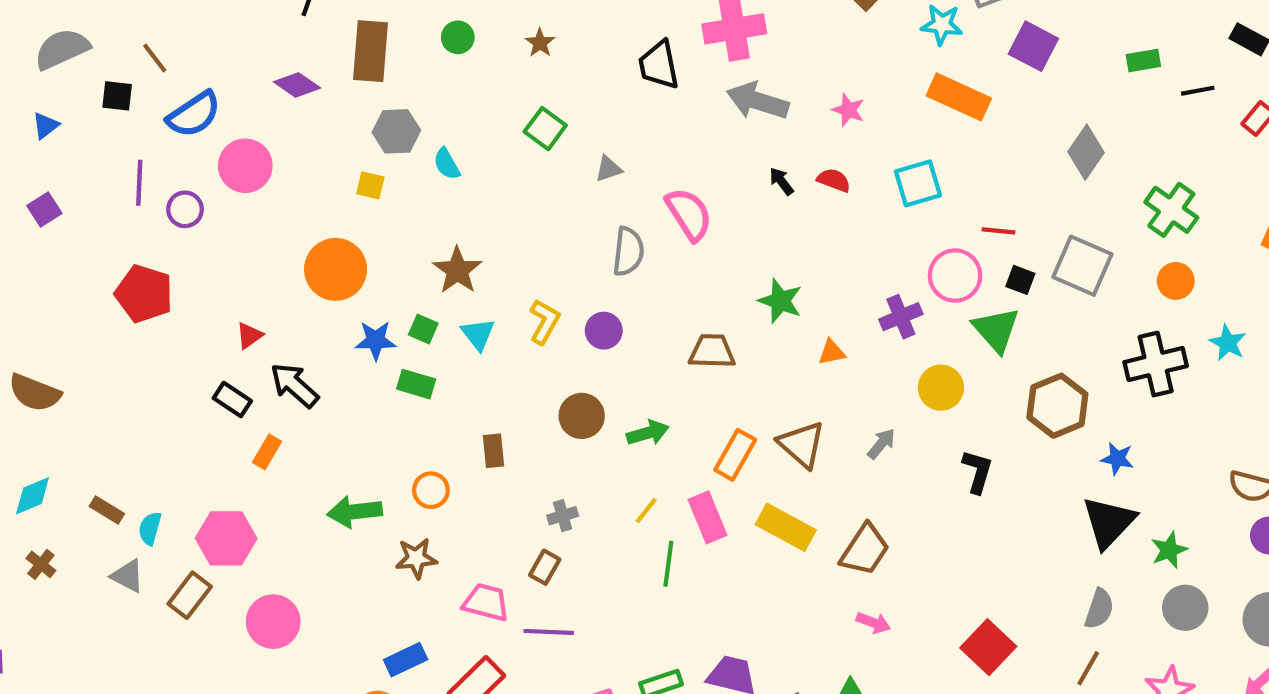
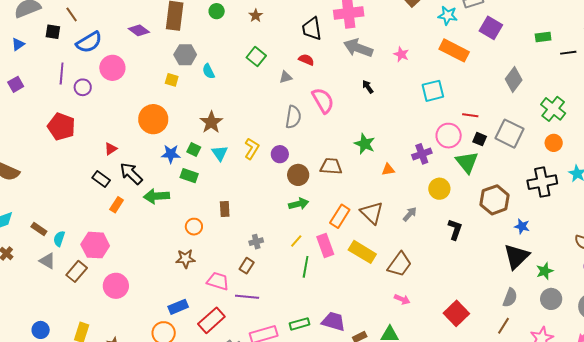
red semicircle: (834, 180) -> (306, 60), moved
brown circle: (582, 416) -> (298, 175), moved
green arrow: (355, 512) -> (156, 196), moved

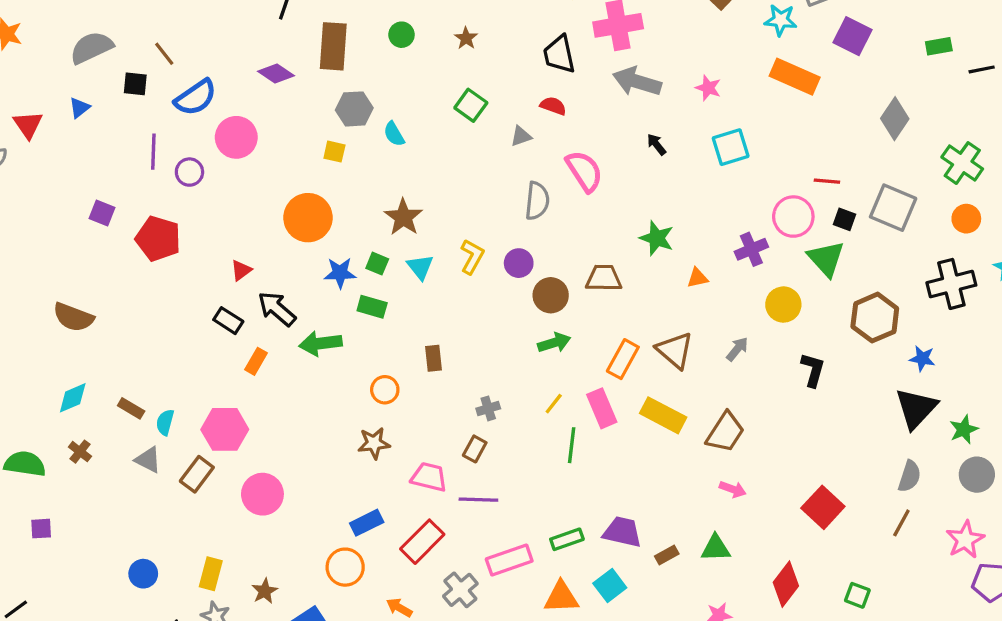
purple square: (16, 84) -> (102, 213), moved, turned -35
cyan square: (433, 91) -> (731, 147), moved

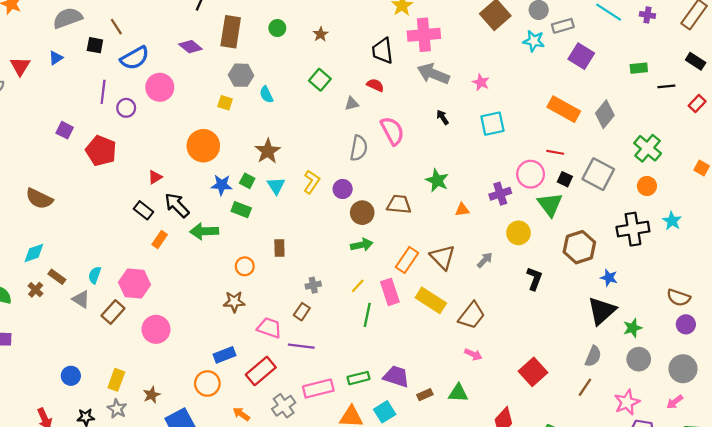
orange rectangle: (795, 77) -> (564, 109), moved
brown rectangle: (131, 408) -> (57, 277), moved

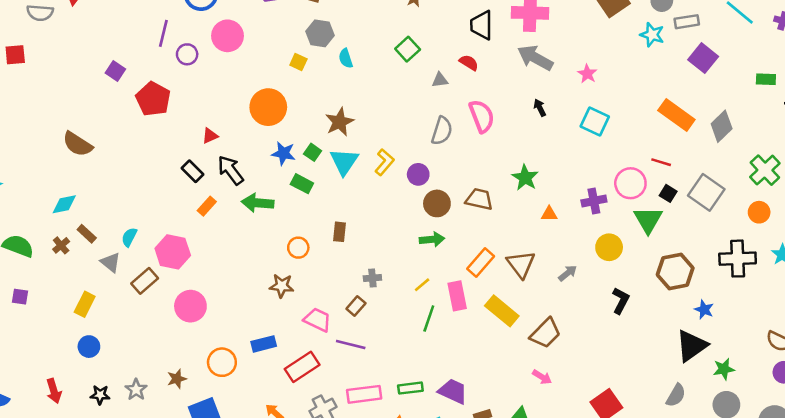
cyan square: (492, 124) -> (595, 122), turned 30
cyan triangle: (276, 186) -> (344, 162), size x1.4
yellow rectangle: (116, 380) -> (85, 304), moved
orange circle: (207, 383) -> (222, 362), moved

